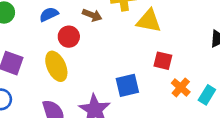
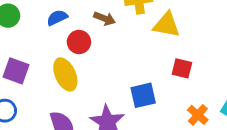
orange cross: (181, 87) -> (198, 115), moved

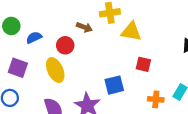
blue semicircle: (57, 18) -> (34, 37), moved
orange cross: (198, 115) -> (156, 99), turned -35

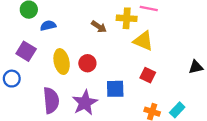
red circle: (65, 45) -> (87, 63), moved

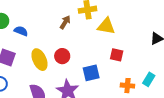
blue semicircle: (48, 26) -> (21, 31), turned 48
brown arrow: (99, 27) -> (65, 22), turned -80

